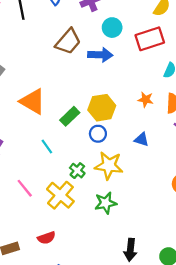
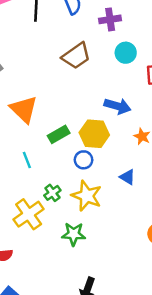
blue arrow: (100, 55) -> (118, 106), moved

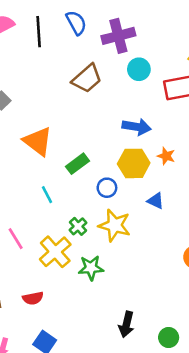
purple cross: (110, 19) -> (118, 36), size x1.4
yellow hexagon: (94, 134) -> (134, 163), moved
green star: (74, 234) -> (91, 268), moved

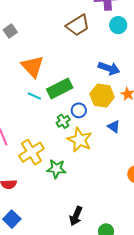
green rectangle: (78, 164) -> (60, 88), size x1.4
cyan line: (47, 195) -> (34, 96), moved, turned -48
green cross: (78, 226) -> (63, 121), moved

